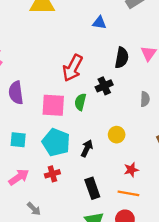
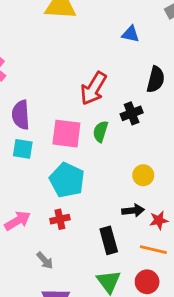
cyan square: (18, 140) -> (23, 149), moved
black arrow: (87, 148) -> (133, 211), moved, turned 56
gray arrow: (34, 209) -> (45, 260), moved

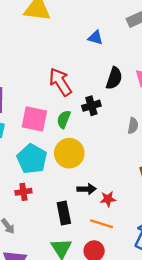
red arrow: (93, 88) -> (60, 82), turned 112
yellow circle: (143, 175) -> (69, 153), moved, size x1.6

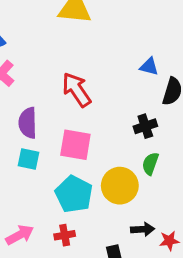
blue triangle: (96, 38) -> (149, 67), moved
red arrow: (60, 82) -> (77, 90), moved
green semicircle: (64, 119) -> (150, 164), moved

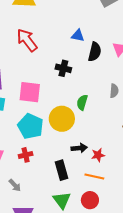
red arrow: (77, 90) -> (27, 40), moved
black cross: (145, 126) -> (63, 68), moved, turned 35

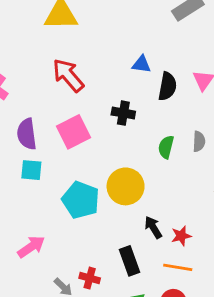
pink square: (30, 92) -> (74, 132), moved, turned -30
green semicircle: (82, 102) -> (166, 147), moved
black arrow: (79, 148) -> (153, 227), turned -112
red cross: (26, 155) -> (90, 278), moved, turned 32

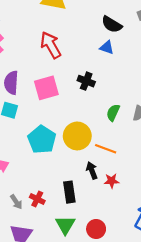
black semicircle: (167, 86) -> (112, 24), moved, turned 100
orange line: (178, 267) -> (106, 149), moved

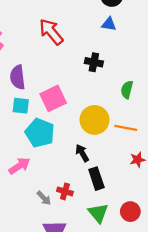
pink square: (46, 88) -> (53, 98), moved
cyan pentagon: (42, 140) -> (40, 133), moved
black arrow: (92, 170) -> (82, 153), moved

